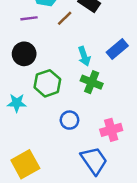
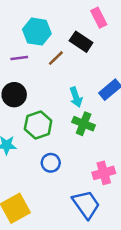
blue circle: (69, 120) -> (51, 163), moved

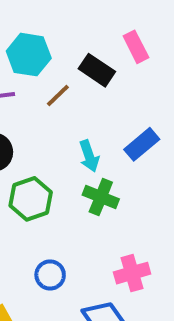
pink rectangle: (99, 18) -> (136, 47), moved
blue circle: (51, 163) -> (50, 275), moved

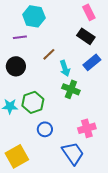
black rectangle: (97, 70) -> (86, 36), moved
brown line: (58, 96) -> (49, 54), moved
green hexagon: (31, 199) -> (33, 102), moved

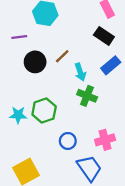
purple line: (20, 37) -> (19, 37), moved
black circle: (16, 66) -> (35, 62), moved
blue circle: (45, 129) -> (68, 141), moved

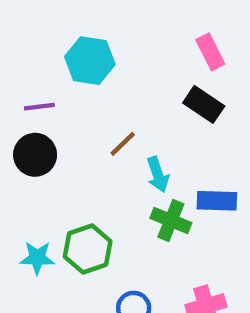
black circle: (35, 62) -> (35, 155), moved
blue rectangle: (111, 65) -> (217, 201), moved, turned 42

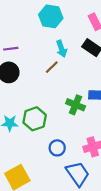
cyan hexagon: (90, 61) -> (51, 16), moved
cyan arrow: (158, 175) -> (62, 49), moved

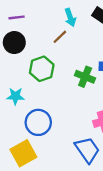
green hexagon: (35, 119) -> (42, 69), moved
blue circle: (57, 148) -> (38, 122), moved, size x1.5

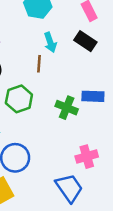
brown line: (60, 37) -> (39, 64), turned -42

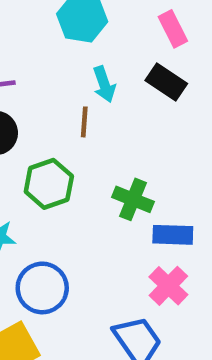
blue rectangle: (93, 96) -> (173, 235), moved
pink cross: (87, 157) -> (168, 286), turned -30

